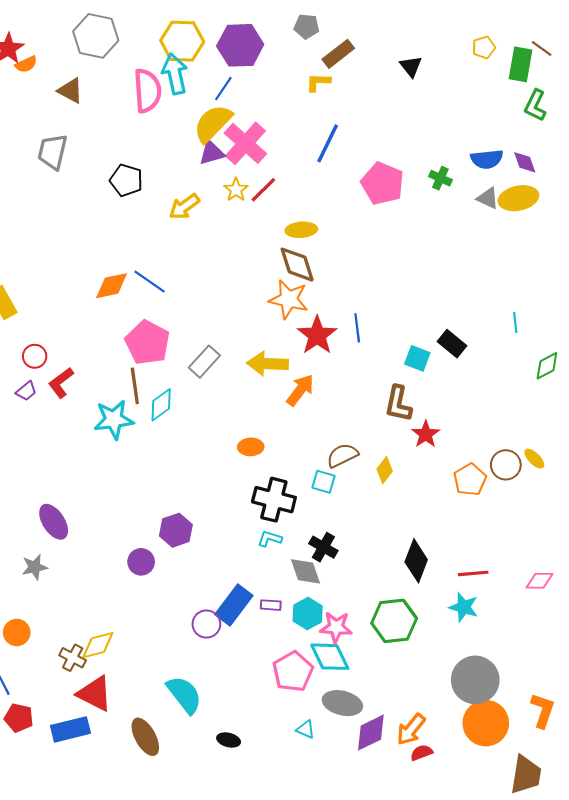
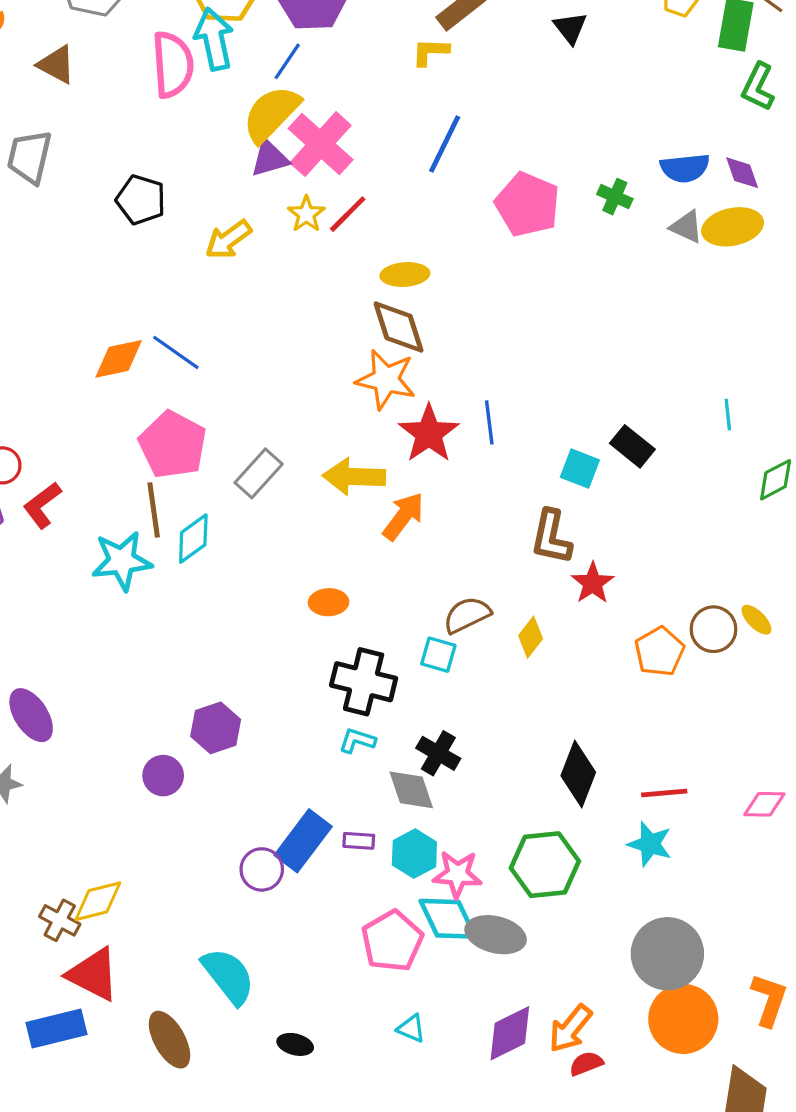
gray ellipse: (342, 703) -> (496, 935), moved

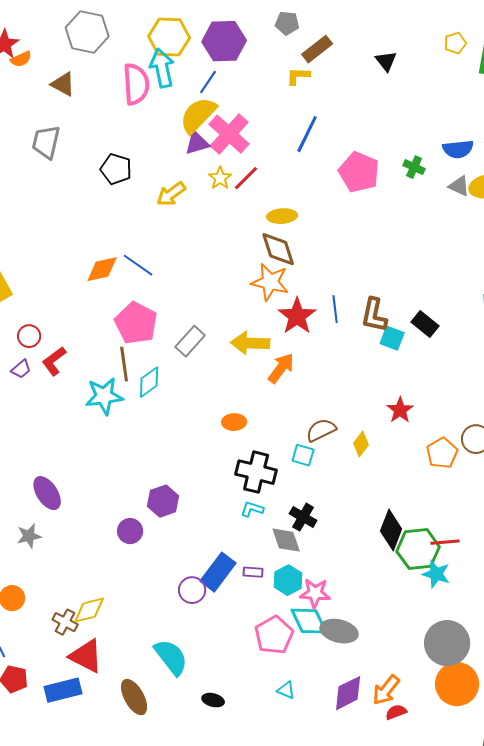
brown L-shape: (551, 537) -> (374, 315), moved
green hexagon: (545, 865) -> (418, 549), moved

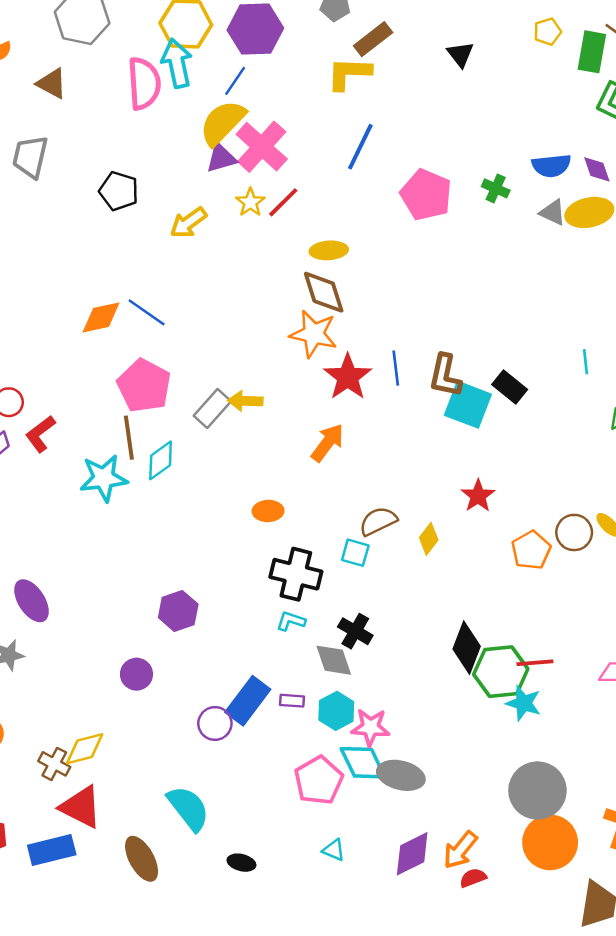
yellow L-shape: (298, 76) -> (349, 73), size x1.5
cyan square: (392, 338) -> (468, 405), size x1.5
yellow arrow: (250, 343) -> (245, 401), moved, size x0.7
purple circle: (130, 531) -> (136, 674), moved

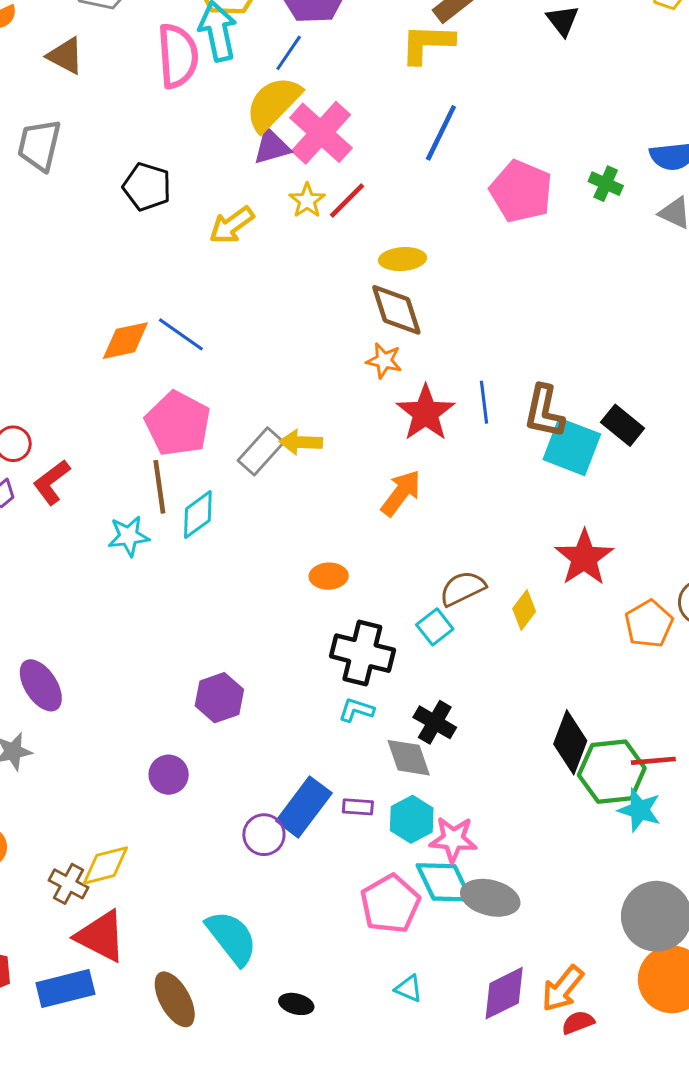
orange star: (314, 334) -> (384, 361), size x0.6
cyan star: (104, 478) -> (129, 536), size x0.7
red star: (478, 496) -> (584, 558), size x1.4
cyan square: (355, 553) -> (435, 627), turned 36

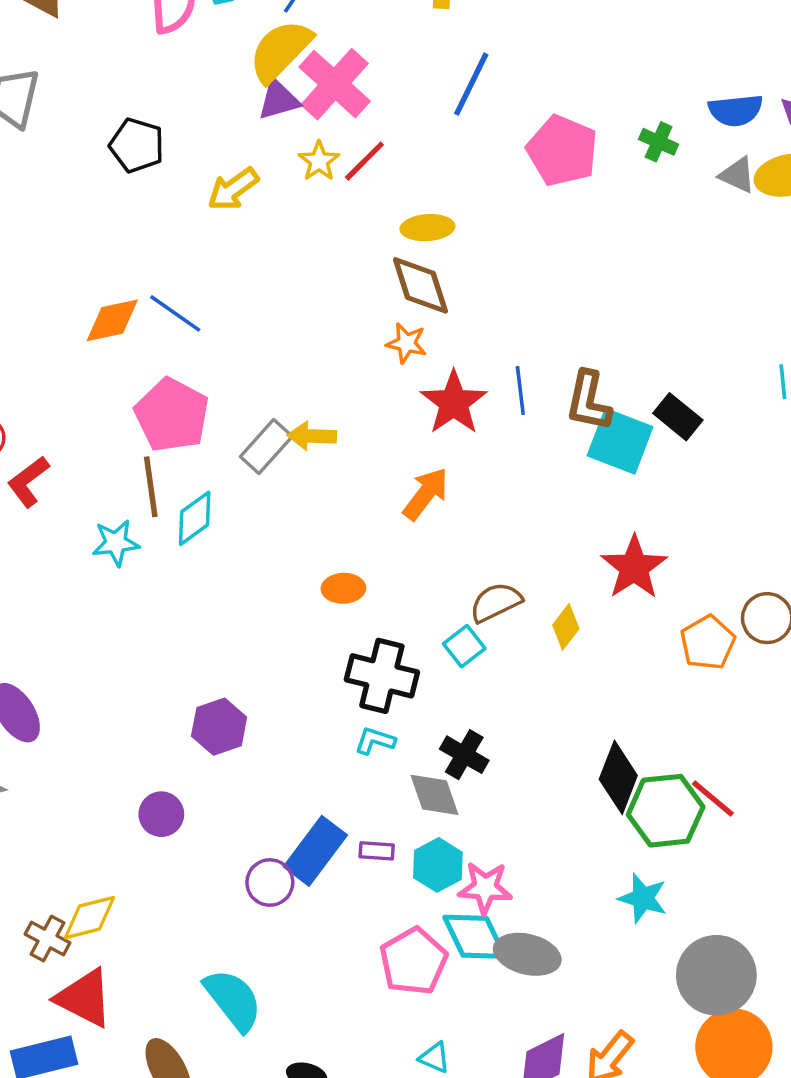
red line: (653, 761) -> (713, 798), turned 45
cyan star: (640, 810) -> (643, 898), moved

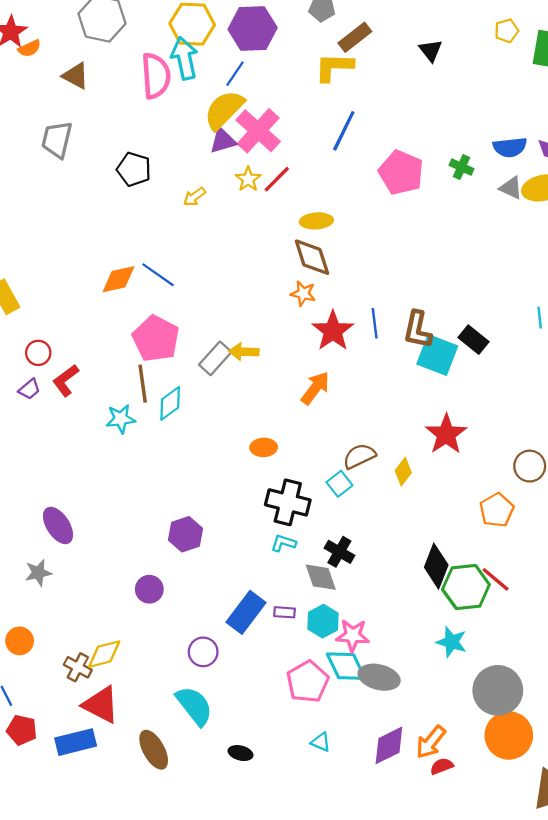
yellow arrow: (233, 189) -> (194, 197), size x0.7
orange pentagon: (708, 643) -> (497, 510), moved
purple circle: (270, 882) -> (203, 652), moved

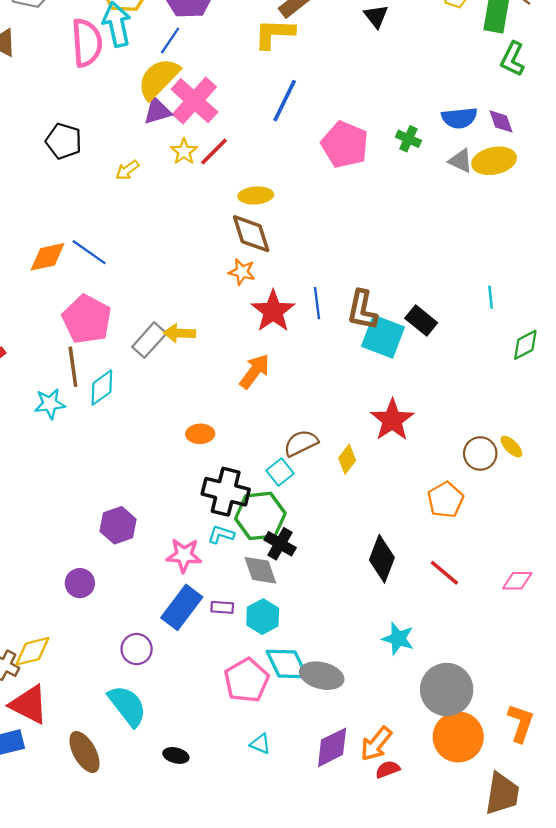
green hexagon: (466, 587) -> (260, 516), moved
pink star: (353, 635) -> (184, 555), moved

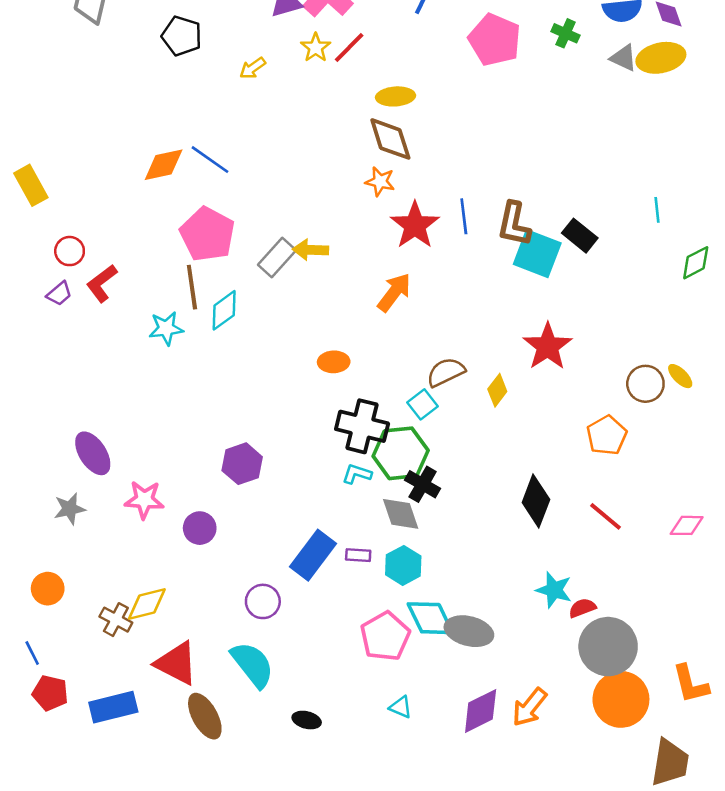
pink star: (184, 555) -> (144, 500), moved
red triangle: (29, 705) -> (176, 663), moved
orange L-shape: (521, 723) -> (691, 684), turned 147
red semicircle: (388, 769) -> (582, 608), moved

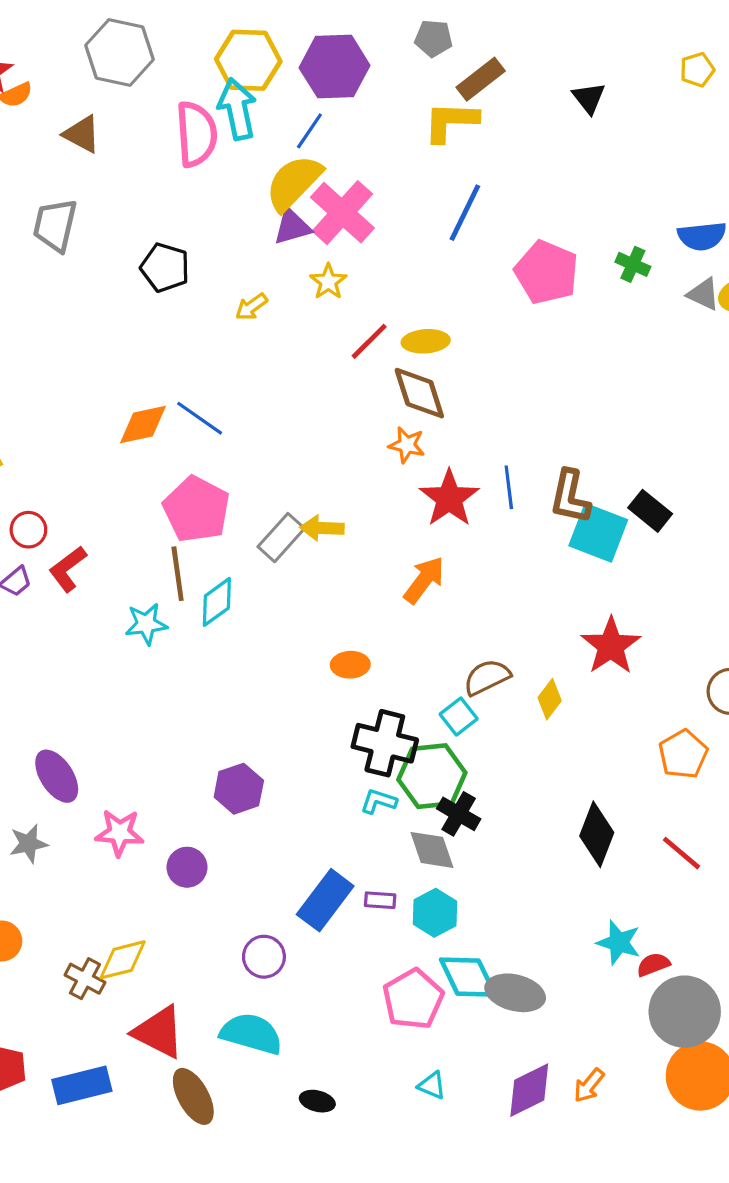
red line: (349, 48) -> (369, 341), moved
cyan semicircle: (253, 665) -> (251, 1034), turned -36
orange arrow: (529, 707) -> (589, 1085), size x0.7

